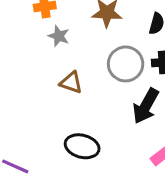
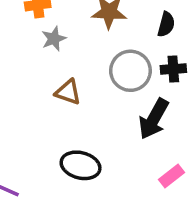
gray star: (59, 36) -> (54, 39), turned 30

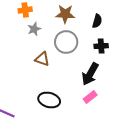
gray circle: (130, 71) -> (66, 42), moved
pink rectangle: (172, 176) -> (90, 97), moved

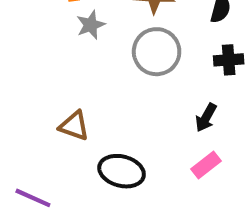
brown triangle: (42, 59) -> (74, 126), moved
black arrow: (90, 74) -> (206, 118), size x0.6

